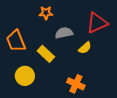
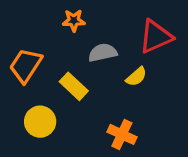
orange trapezoid: (16, 41) -> (26, 65), turned 55

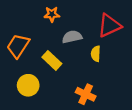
yellow semicircle: (136, 77) -> (96, 54), turned 133

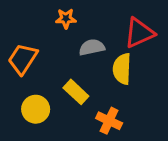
yellow semicircle: (96, 54) -> (122, 69), size x1.5
yellow rectangle: (52, 60) -> (76, 92), moved

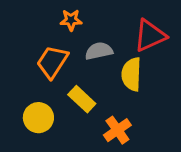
orange trapezoid: (23, 59) -> (52, 62), moved
orange cross: (109, 121) -> (117, 130), turned 30

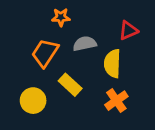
red triangle: (150, 36) -> (128, 30), size x0.7
orange cross: (117, 130) -> (116, 101), moved

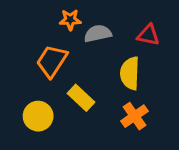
red triangle: (128, 30) -> (148, 35), turned 36
gray semicircle: (85, 44) -> (98, 33), moved

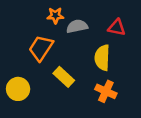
yellow circle: (38, 116) -> (18, 89), moved
orange cross: (134, 116) -> (106, 91), turned -30

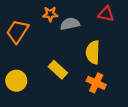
red triangle: (117, 28) -> (106, 14), moved
orange trapezoid: (41, 48) -> (17, 31), moved

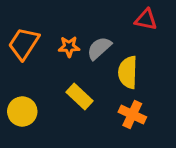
orange star: (50, 14) -> (69, 47), moved
gray semicircle: (70, 24) -> (99, 48), moved, turned -30

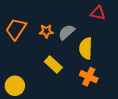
yellow circle: (22, 111) -> (15, 86), moved

